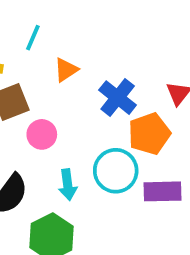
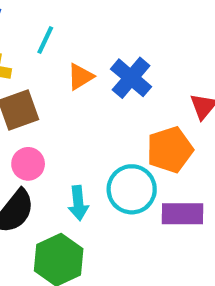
blue cross: (118, 98) -> (131, 78), moved
pink circle: (42, 134) -> (28, 164), moved

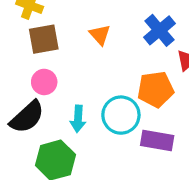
orange triangle: (80, 77) -> (100, 35), moved, turned -50
blue cross: (131, 78) -> (159, 30), moved

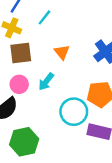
cyan arrow: (78, 119) -> (46, 82), moved, turned 30

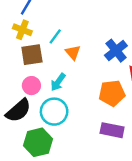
cyan line: (44, 17) -> (55, 36), moved
cyan circle: (74, 112) -> (54, 112), moved

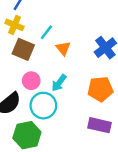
brown square: (32, 55) -> (23, 49), turned 30
cyan arrow: (58, 82) -> (59, 83), moved
pink circle: (31, 86) -> (31, 81), moved

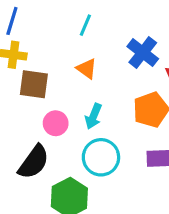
cyan line: (46, 32) -> (85, 25), moved
cyan circle: (43, 106) -> (101, 157), moved

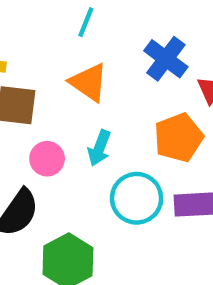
orange triangle: (87, 69) -> (89, 82), size x1.4
cyan circle: (101, 157) -> (137, 198), moved

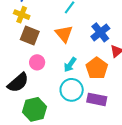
orange pentagon: (179, 138) -> (97, 68), turned -30
cyan arrow: (99, 148) -> (70, 65), moved

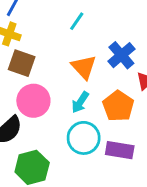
orange triangle: (64, 34) -> (84, 67), moved
pink circle: (37, 62) -> (33, 101), size x1.5

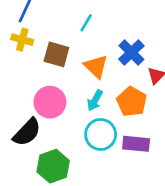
brown square: (22, 63) -> (56, 54), moved

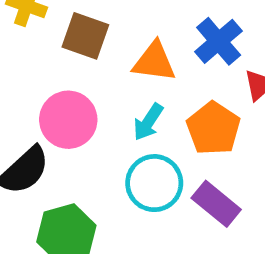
orange triangle: (96, 66) -> (154, 62), turned -40
purple rectangle: (136, 144) -> (216, 204), turned 30

